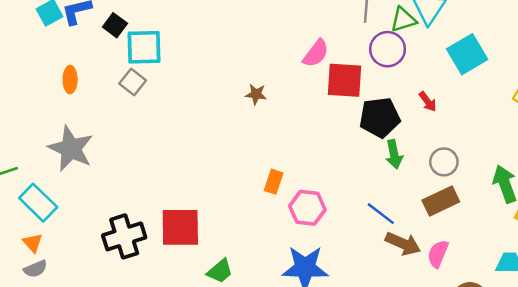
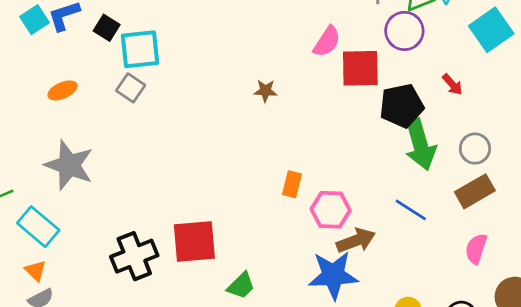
orange ellipse: (70, 80) -> (62, 90), turned 70
green arrow: (394, 154) -> (420, 144), size x1.6
brown arrow: (403, 244) -> (356, 240), moved, turned -40

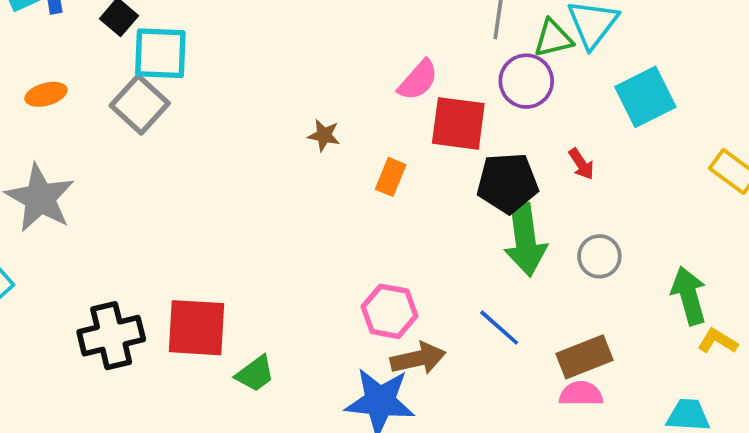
gray square: (131, 88) -> (140, 104), size x1.4
orange rectangle: (292, 184) -> (391, 177), moved
brown rectangle: (475, 191) -> (585, 357), moved
pink semicircle: (476, 249) -> (581, 394), turned 64
green trapezoid: (241, 286) -> (255, 374), moved

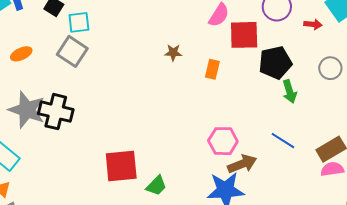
cyan square: (160, 53) -> (79, 22), size x0.7
red arrow: (581, 164) -> (313, 24), moved, turned -42
green arrow: (525, 240) -> (290, 92), size x0.6
gray circle: (599, 256) -> (330, 68), moved
black cross: (111, 336) -> (56, 112), moved, turned 36

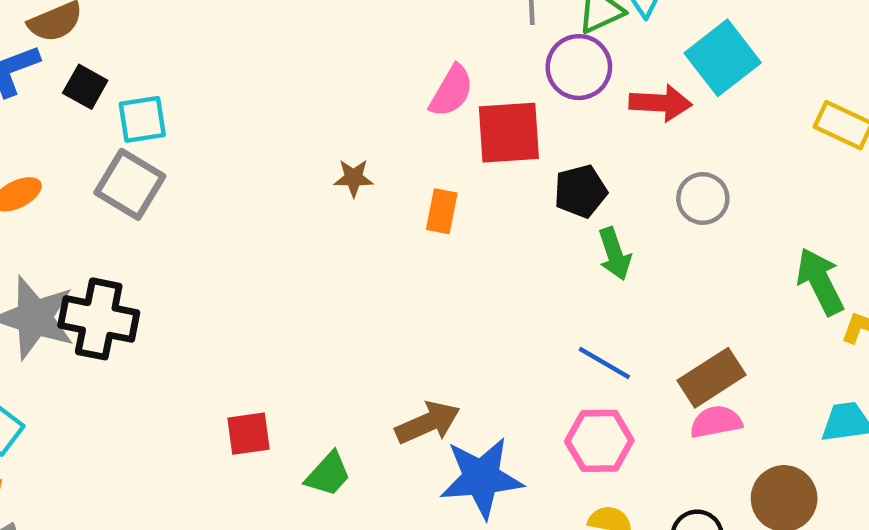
red arrow: (313, 24) -> (660, 103), size x1.5
black pentagon: (275, 63) -> (580, 191), size x0.7
pink hexagon: (223, 141) -> (599, 441), moved
brown arrow: (242, 164) -> (428, 423), moved
red square: (121, 166) -> (249, 434), size x0.6

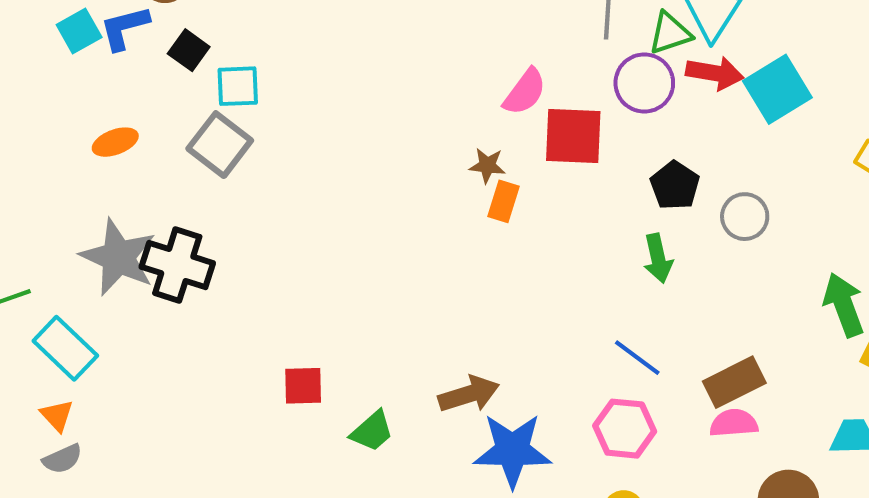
red arrow: (660, 103) -> (715, 73), moved
brown star: (354, 178) -> (487, 165), moved
black pentagon: (580, 191) -> (675, 185), moved, turned -30

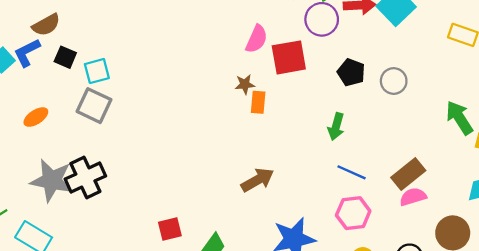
green arrow: (658, 258) -> (336, 126), moved, turned 40
black cross: (177, 265) -> (85, 178), turned -30
brown arrow: (469, 394) -> (257, 180), moved

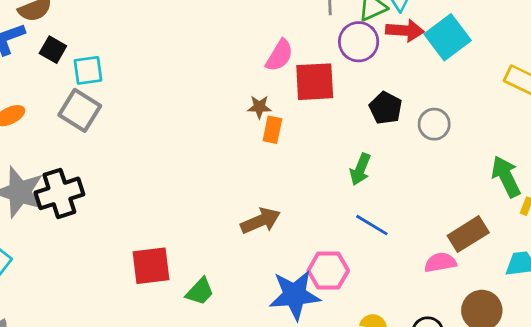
brown rectangle: (408, 174) -> (468, 234), moved
pink hexagon: (353, 213) -> (328, 271), moved
red square: (170, 229) -> (151, 266), size x1.4

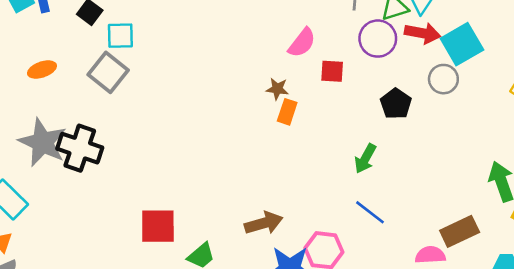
red square: (315, 82) -> (332, 71), size x0.6
gray circle: (434, 124) -> (443, 79), moved
black cross: (59, 193) -> (80, 148), turned 30
brown arrow: (261, 221) -> (264, 223), moved

